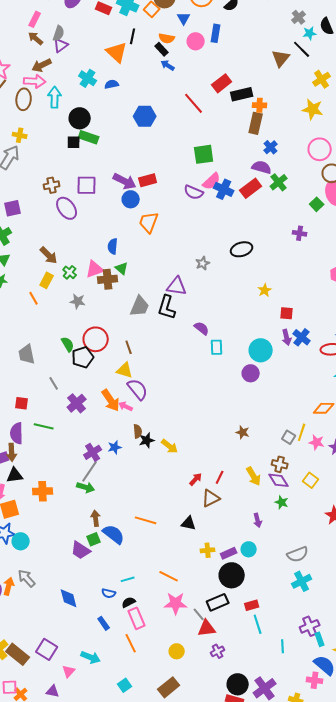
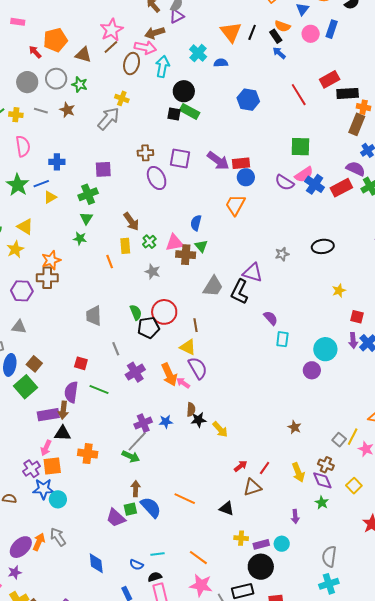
black line: (133, 36) -> (252, 32), moved
blue circle: (131, 199) -> (246, 177), moved
yellow rectangle: (47, 280) -> (125, 246), turned -42
gray semicircle: (298, 554) -> (329, 556), turned 110

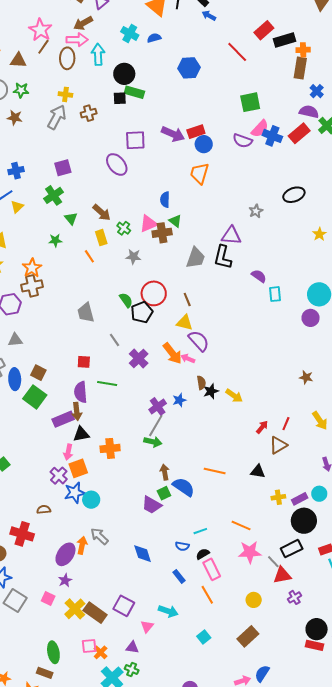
brown cross: (145, 153) -> (89, 113), moved
green triangle: (86, 218) -> (71, 218), moved

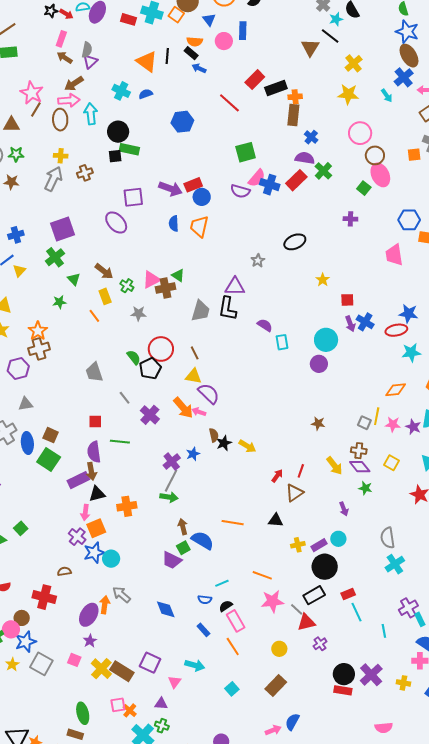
purple square: (63, 168) -> (63, 229), size x1.4
blue semicircle: (165, 200) -> (174, 223), moved

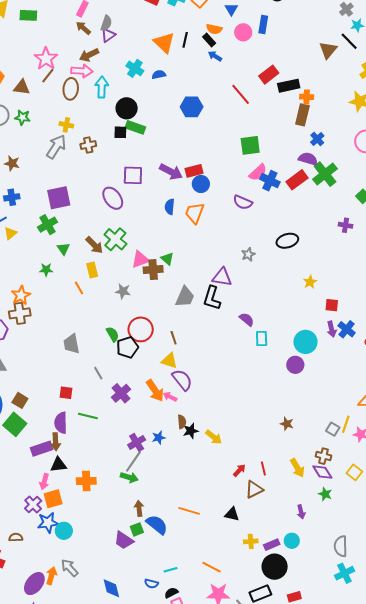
green cross: (323, 171) -> (325, 174), size x1.4
brown star: (11, 182) -> (12, 163), moved
purple semicircle: (240, 191) -> (243, 202), moved
green cross: (127, 286) -> (115, 239), moved, size x1.6
red line: (301, 471) -> (263, 469), turned -40

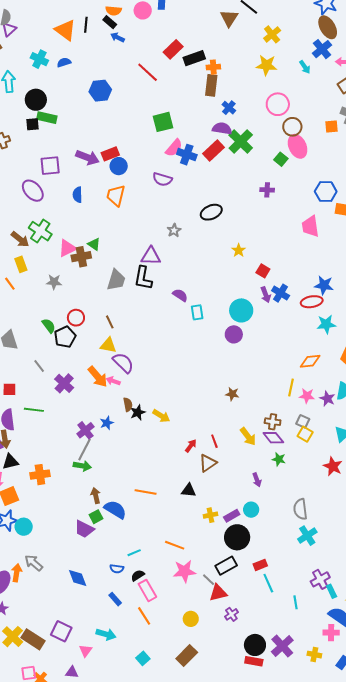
blue semicircle: (170, 207) -> (78, 195), moved
red square: (332, 305) -> (263, 271), turned 32
red circle: (141, 329) -> (76, 318), size x0.7
gray square: (333, 429) -> (303, 421), moved

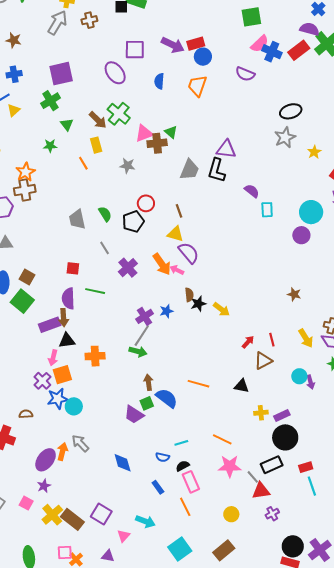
gray star: (174, 230) -> (285, 137), moved, size x1.5
green semicircle: (49, 326) -> (105, 214), moved
cyan circle: (251, 510) -> (299, 376), moved
cyan square: (143, 658) -> (180, 549), size x1.6

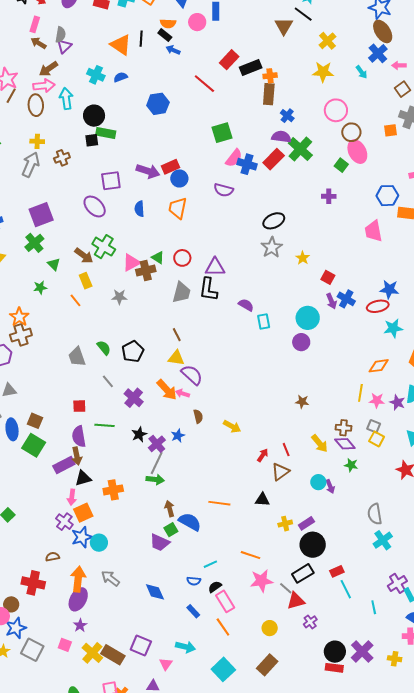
red circle: (146, 203) -> (182, 258), moved
black star: (198, 304) -> (139, 434), moved
orange arrow: (62, 452) -> (78, 579), moved, size x1.4

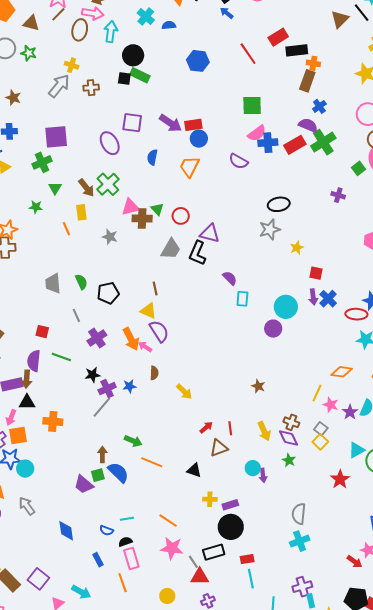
blue cross: (247, 164) -> (268, 143), turned -36
red square: (328, 277) -> (316, 273), turned -32
green arrow: (155, 480) -> (133, 441), moved

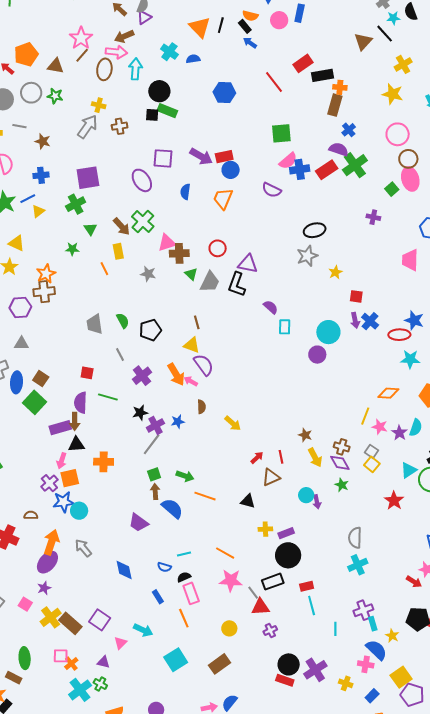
green triangle: (157, 209) -> (191, 274), moved
brown star: (258, 386) -> (305, 435), moved
green square: (98, 475) -> (154, 474), moved

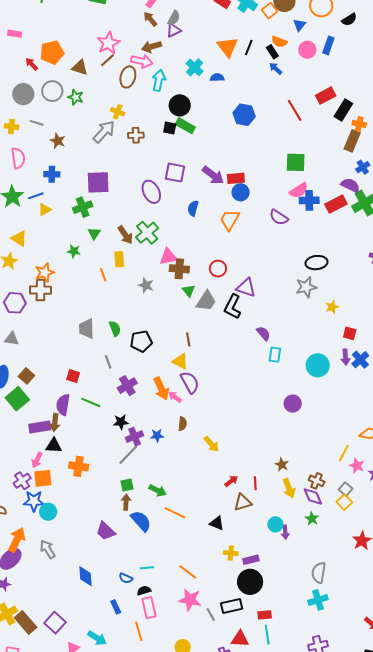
black rectangle: (322, 75) -> (343, 110), turned -55
purple circle: (317, 355) -> (293, 404), moved
red triangle: (260, 607) -> (240, 639), moved

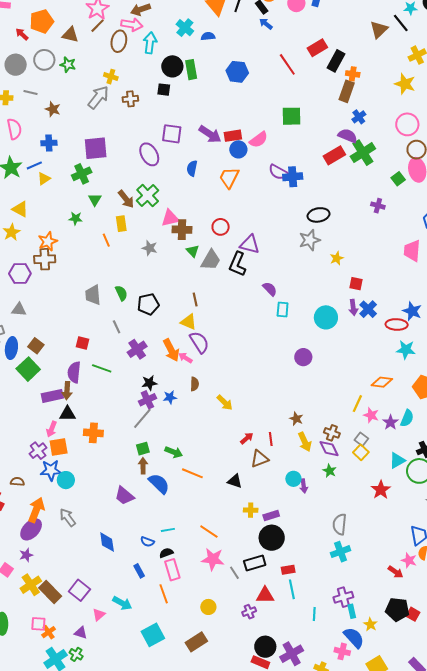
green rectangle: (185, 126) -> (191, 70), moved, turned 54
pink semicircle: (299, 190) -> (259, 140), moved
blue cross: (309, 200) -> (293, 177), moved
black star: (121, 422) -> (149, 383), moved

